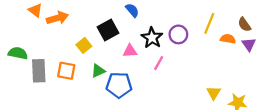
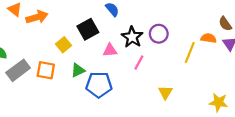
yellow line: (209, 23) -> (190, 53), moved
gray rectangle: (39, 71) -> (18, 70), turned 55
yellow triangle: (214, 93) -> (165, 92), moved

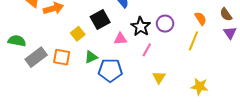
orange semicircle: (209, 38) -> (201, 18), moved, turned 48
yellow triangle: (165, 92) -> (159, 77), moved
yellow star: (219, 102) -> (200, 86), moved

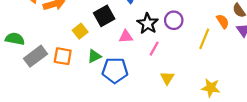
orange semicircle: (201, 18) -> (223, 21), moved

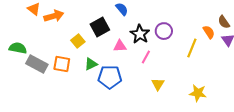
gray rectangle: (36, 56) -> (37, 64), turned 65

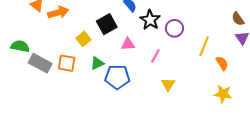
orange semicircle: (209, 32) -> (222, 63), moved
black star: (140, 34) -> (150, 20), moved
yellow star: (198, 93) -> (223, 94), moved

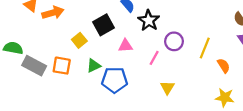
purple circle: (174, 28) -> (174, 41), moved

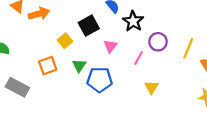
pink triangle: (126, 46) -> (110, 46), turned -48
gray rectangle: (34, 66) -> (17, 87), moved
orange square: (62, 66) -> (48, 66), turned -30
green triangle: (94, 66) -> (79, 66), turned -32

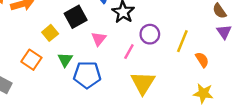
orange square: (48, 66) -> (31, 60), turned -36
yellow triangle: (152, 87) -> (143, 83), size x1.6

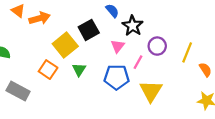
yellow square: (50, 33) -> (65, 45), size x1.6
pink triangle: (99, 39) -> (118, 46), moved
blue pentagon: (87, 75) -> (117, 77), moved

